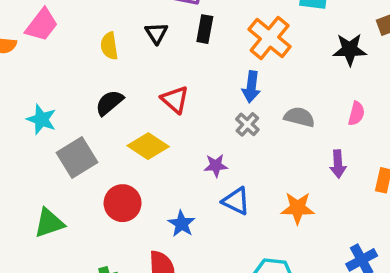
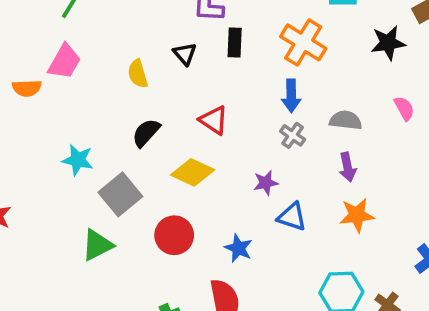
pink semicircle: (356, 113) -> (404, 108), turned -35
purple arrow: (338, 164) -> (348, 167), moved
green triangle: (49, 223) -> (97, 245), moved

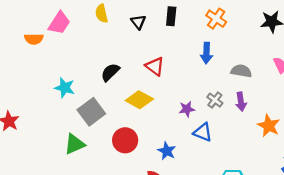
orange cross: (303, 42) -> (216, 19), size x0.7
yellow semicircle: (138, 74) -> (102, 14), moved
gray cross: (293, 135) -> (215, 100), moved
orange star: (357, 215) -> (269, 126), moved, turned 30

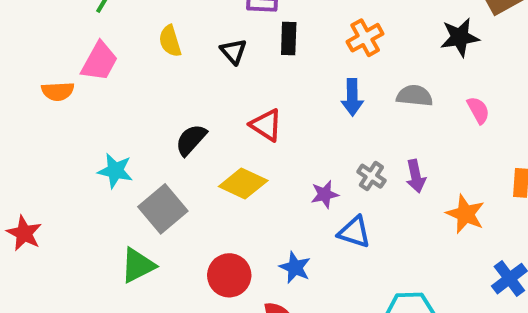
orange cross: (216, 19) -> (365, 38), turned 30
gray semicircle: (241, 71) -> (415, 96), moved
red circle: (125, 140) -> (229, 275), moved

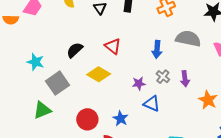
gray semicircle: (415, 96) -> (188, 39), size x1.4
blue arrow: (352, 97) -> (157, 49), moved

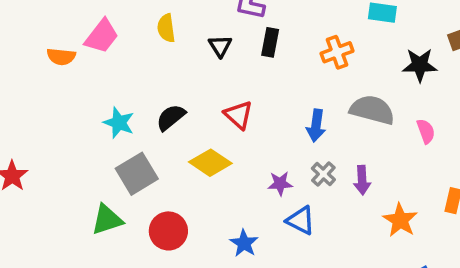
cyan star: (36, 62) -> (119, 123), moved
red circle: (87, 119) -> (168, 231), moved

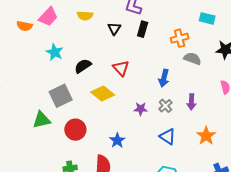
yellow semicircle: (166, 28) -> (85, 16), turned -84
gray semicircle: (372, 110) -> (192, 59), moved, size x0.7
cyan star: (119, 123) -> (55, 52), moved
purple arrow: (362, 180) -> (191, 102), moved
blue triangle: (301, 220) -> (168, 137), moved

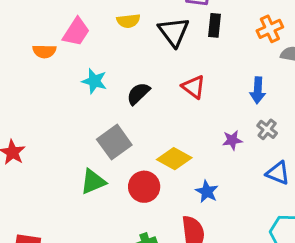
black triangle: (114, 29) -> (174, 32), size x1.6
yellow diamond: (103, 93) -> (174, 159), moved

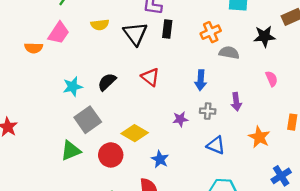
cyan star: (94, 81) -> (73, 87), moved, turned -30
gray cross: (267, 129) -> (208, 111), turned -35

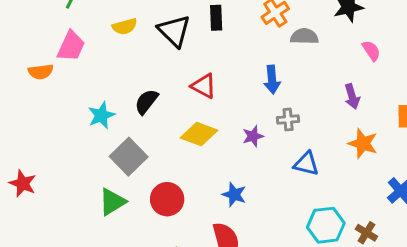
pink semicircle: (272, 79) -> (371, 51), moved
purple arrow: (236, 102) -> (352, 96), moved
yellow diamond: (135, 133) -> (199, 134), moved

